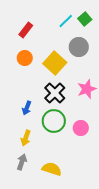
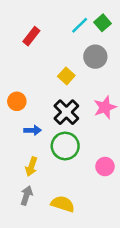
orange circle: (25, 58) -> (17, 101), moved
yellow square: (55, 63) -> (66, 76), size x0.6
blue arrow: (27, 108) -> (33, 130), turned -112
pink circle: (81, 128) -> (105, 167), moved

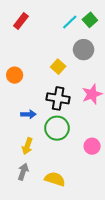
red rectangle: (31, 36) -> (21, 21), moved
orange circle: (17, 101) -> (15, 75), moved
black cross: (66, 112) -> (58, 98), turned -35

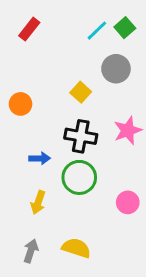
gray arrow: (23, 172) -> (31, 251), moved

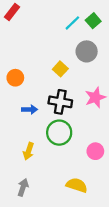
red rectangle: (29, 29) -> (12, 12), moved
blue arrow: (40, 158) -> (30, 110), moved
yellow semicircle: (76, 248) -> (77, 185), moved

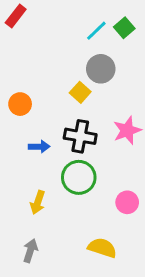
gray circle: (87, 51) -> (101, 69), moved

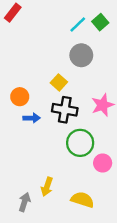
yellow square: (80, 92) -> (59, 82), moved
orange circle: (20, 104) -> (20, 97), moved
green circle: (79, 177) -> (80, 143), moved
yellow arrow: (38, 202) -> (47, 187), moved

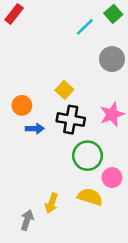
green square: (100, 22) -> (113, 14), moved
gray circle: (81, 55) -> (112, 59), moved
yellow semicircle: (82, 200) -> (90, 197), moved

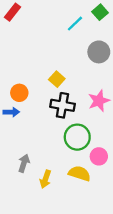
blue arrow: (35, 129) -> (11, 112), moved
gray arrow: (27, 220) -> (24, 163), moved

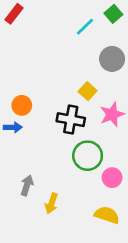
yellow square: (57, 79) -> (88, 91), moved
yellow semicircle: (80, 173) -> (107, 215), moved

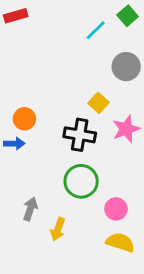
red rectangle: (14, 14) -> (16, 16), turned 36
green circle: (88, 156) -> (81, 181), moved
pink circle: (112, 178) -> (116, 209), moved

